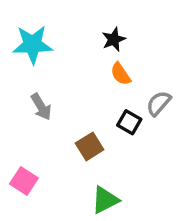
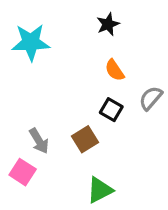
black star: (114, 39) -> (108, 24), moved
gray arrow: (41, 107) -> (39, 141), moved
black square: (129, 122) -> (111, 110), moved

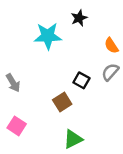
cyan star: (31, 42) -> (48, 36), moved
orange semicircle: (115, 70) -> (111, 46), moved
gray arrow: (39, 141) -> (13, 83), moved

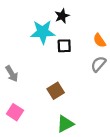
black star: (79, 18) -> (62, 16), moved
black square: (81, 80) -> (64, 46), moved, turned -32

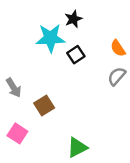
black square: (64, 46) -> (76, 55), turned -32
brown square: (56, 91) -> (44, 105), moved

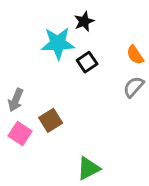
gray arrow: (14, 88) -> (16, 100), turned 54
pink square: (17, 133) -> (20, 133), moved

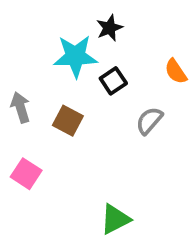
gray semicircle: (134, 87) -> (149, 121), moved
gray arrow: (16, 100) -> (20, 107), moved, turned 140
brown square: (51, 120) -> (68, 121), moved, turned -30

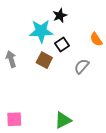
brown square: (68, 121) -> (44, 60), moved
pink square: (26, 174) -> (14, 119), moved, turned -35

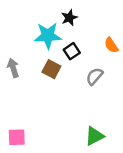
green triangle: (63, 120) -> (95, 136), moved

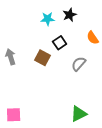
black star: (69, 18) -> (70, 15), moved
cyan star: (48, 36) -> (48, 19), moved, size x0.6

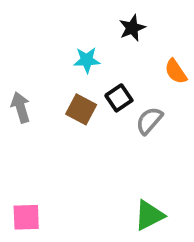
cyan star: (48, 19) -> (87, 60), moved
black square: (60, 43) -> (119, 98), moved

